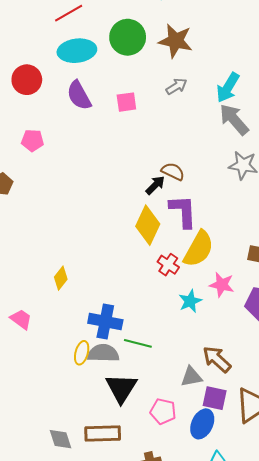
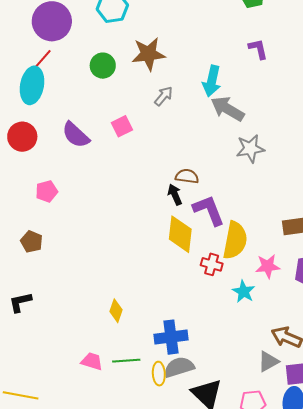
green circle: (128, 37) -> (103, 66), size x0.7
cyan ellipse: (77, 51) -> (32, 85), moved, turned -54
black arrow: (155, 185) -> (175, 195), turned -50
green line: (138, 343) -> (126, 361), moved

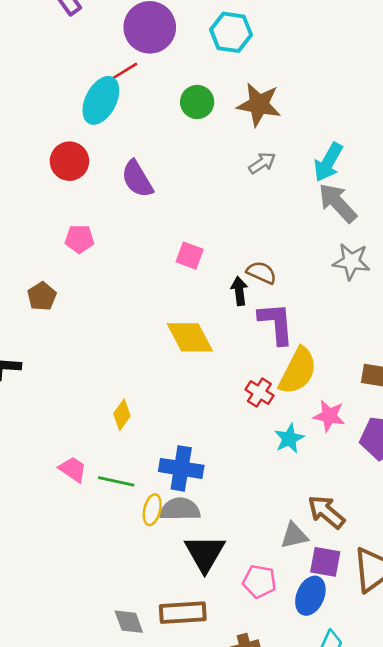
pink square: (122, 126) -> (190, 256), moved, turned 30
yellow diamond: (180, 234) -> (190, 337), moved, turned -51

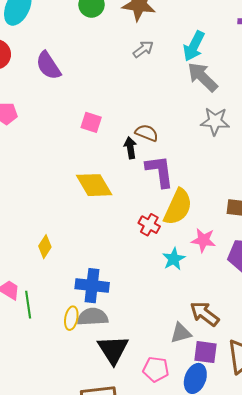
green line: (116, 481) -> (28, 305), moved, turned 72

